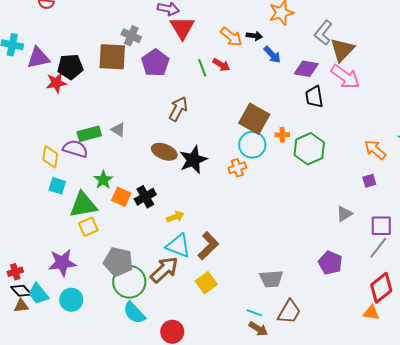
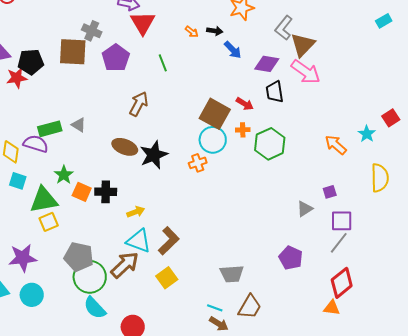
orange arrow: (231, 37) -> (192, 32), size x0.6
red arrow: (221, 65) -> (245, 104), moved
purple square: (369, 181) -> (330, 192), moved
black cross: (145, 197) -> (106, 192), turned 30

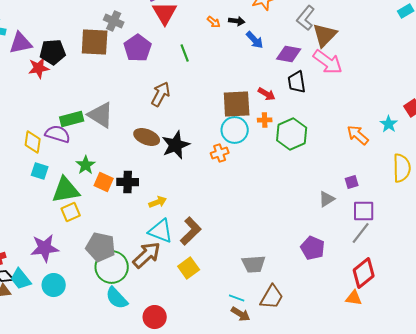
brown square: (215, 114) -> (237, 104), turned -32
gray triangle: (79, 125) -> (101, 115), size x1.8

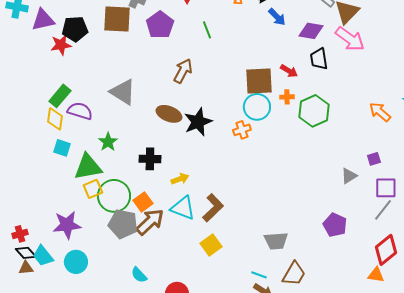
green rectangle: (72, 119) -> (60, 96), moved, turned -35
orange square: (104, 182) -> (143, 202), moved, turned 30
brown arrow: (147, 255) -> (150, 222), moved
green circle: (112, 267) -> (114, 196), moved
cyan semicircle: (117, 298) -> (139, 275), size x0.7

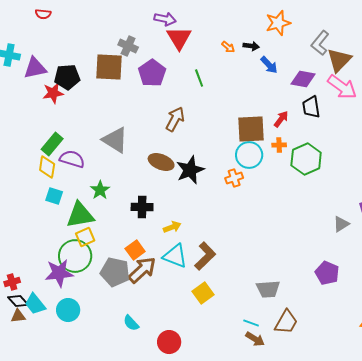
red arrow: (289, 71) -> (281, 119), turned -84
green circle: (114, 196) -> (75, 256), moved

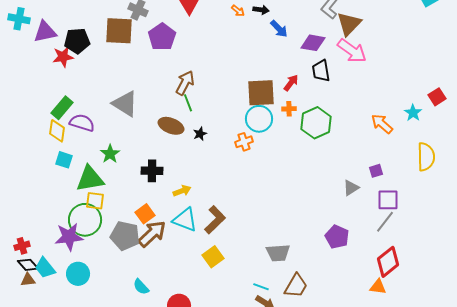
green line: (199, 78) -> (188, 103), moved
black star: (190, 170) -> (200, 134), size x0.5
yellow square: (85, 237) -> (95, 201), turned 30

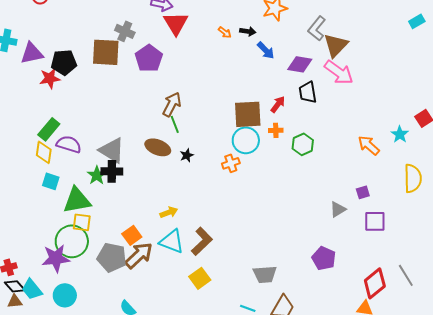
gray triangle: (125, 104) -> (112, 150), moved
green hexagon: (316, 123) -> (303, 144), size x0.7
black cross: (152, 171) -> (112, 171), moved
gray line: (385, 222) -> (406, 275), moved, turned -70

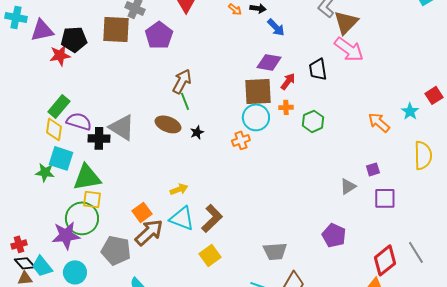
purple diamond: (300, 64) -> (269, 62), moved
black cross: (112, 171) -> (99, 138), moved
green star: (97, 175) -> (45, 172), moved, turned -30
cyan square: (51, 181) -> (61, 158), size x1.4
gray pentagon: (112, 257) -> (116, 250), moved

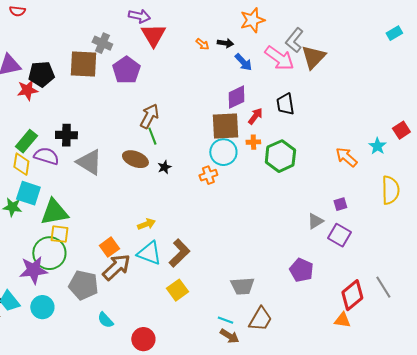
pink arrow: (349, 49) -> (279, 58), moved
purple diamond: (269, 62) -> (236, 97), turned -35
green hexagon: (313, 121) -> (280, 156), size x1.4
black cross: (99, 138) -> (66, 135), moved
purple square: (385, 198) -> (339, 235), moved, turned 30

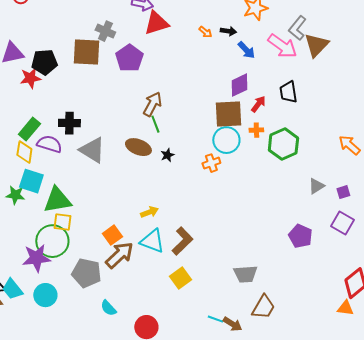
red triangle: (153, 35) -> (156, 23), turned 44
gray triangle: (315, 221) -> (316, 186), moved
purple pentagon: (301, 270) -> (300, 236), moved
cyan line: (225, 320) -> (215, 319), moved

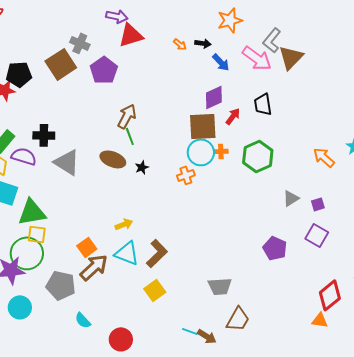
brown square: (86, 52) -> (61, 64), turned -36
orange cross: (256, 130) -> (221, 151), moved

